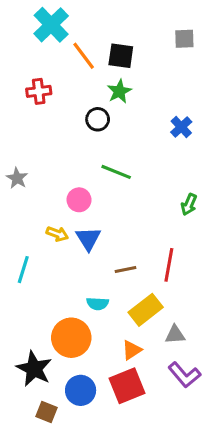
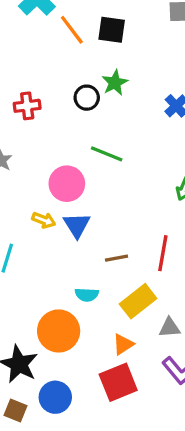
red cross: (39, 91) -> (27, 106), moved
green star: (119, 91) -> (115, 83), moved
pink circle: (79, 200) -> (67, 184), size x1.4
blue circle: (81, 390) -> (55, 397), moved
brown square: (46, 412) -> (16, 410), moved

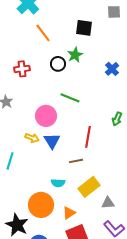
orange line: (72, 30) -> (43, 33), moved
black square: (112, 30) -> (84, 28), moved
red line: (163, 253) -> (88, 137), moved
orange triangle: (123, 344) -> (69, 213), moved

